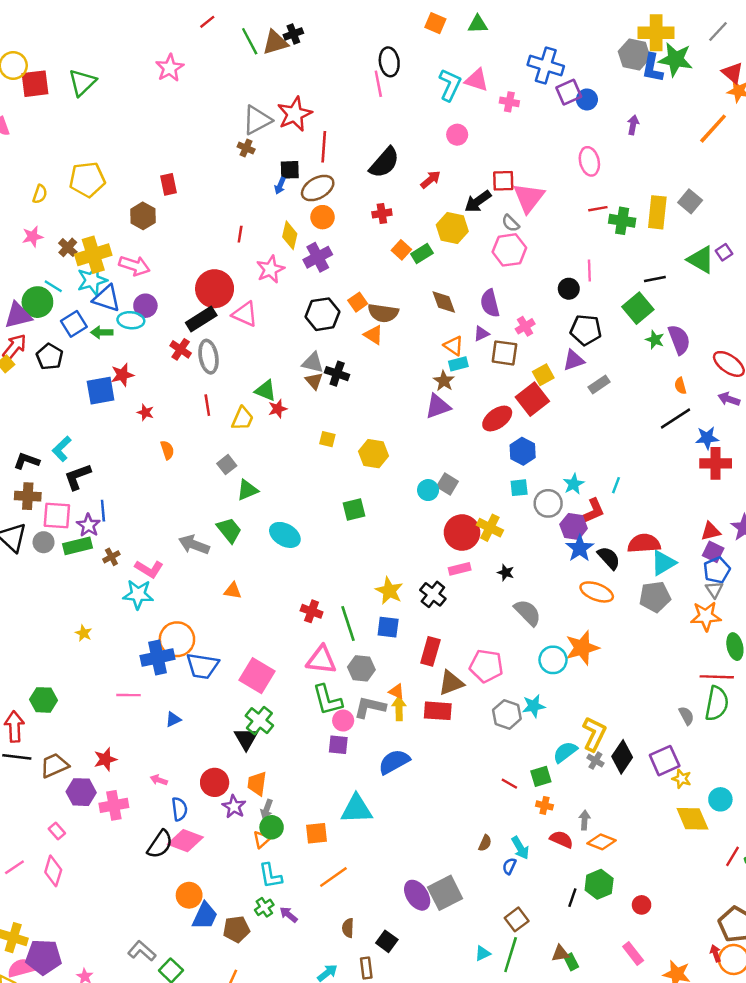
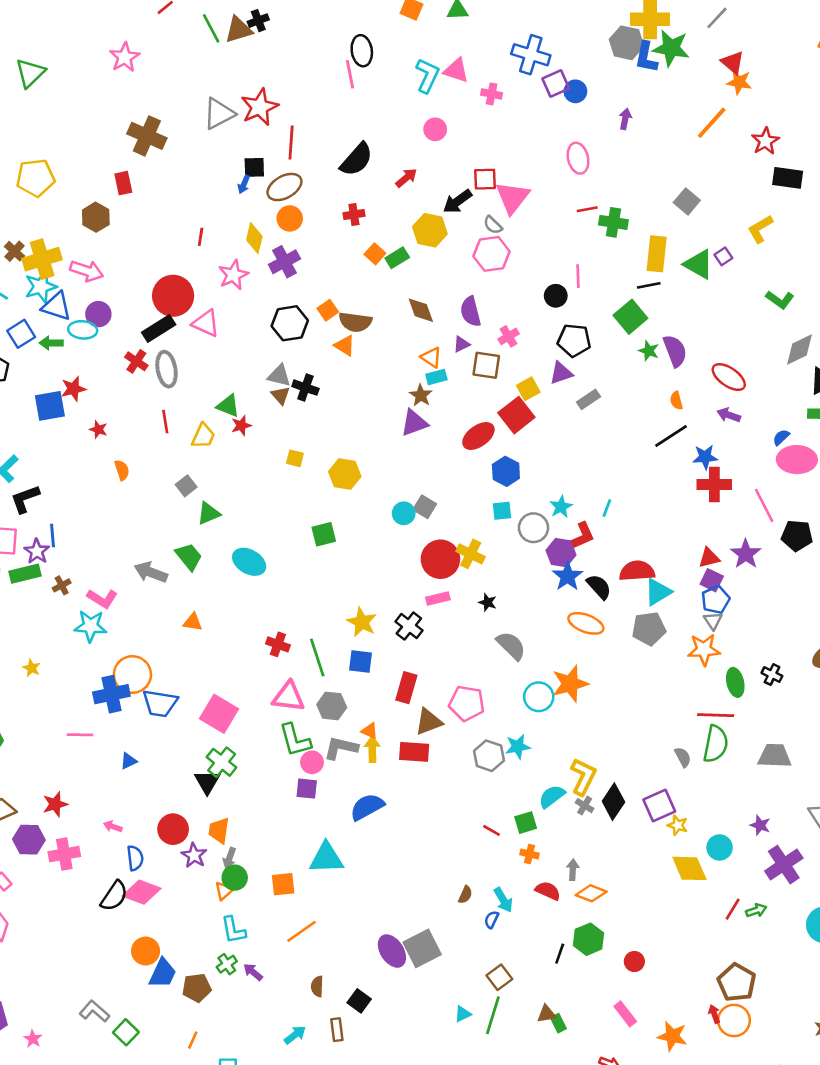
brown cross: (246, 148) -> (147, 136), moved, size x2.0
yellow rectangle: (657, 212) -> (657, 254), moved

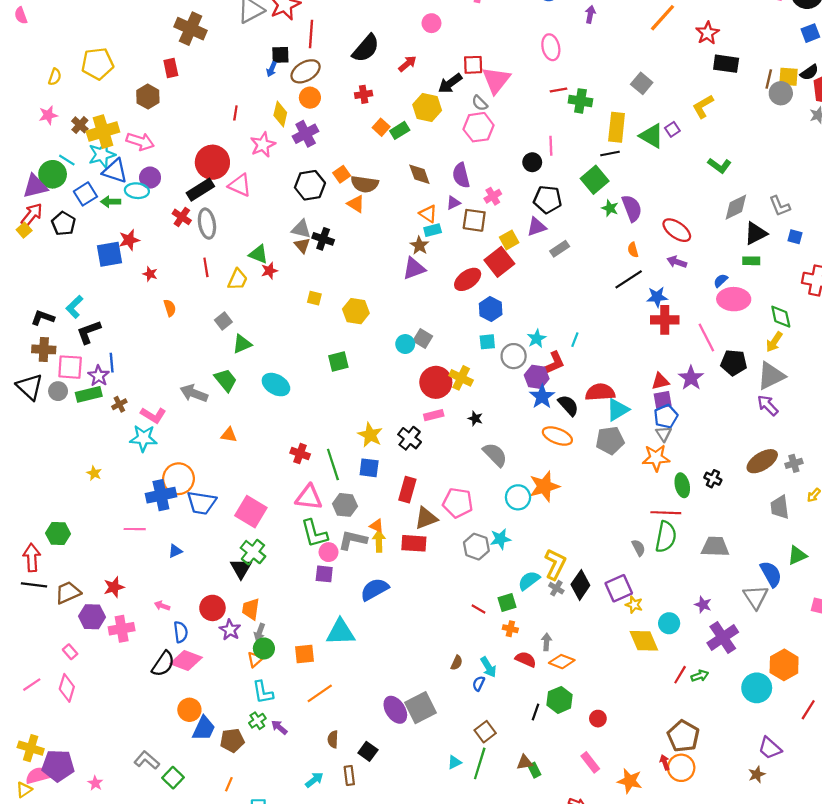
purple square: (712, 580) -> (663, 400), turned -36

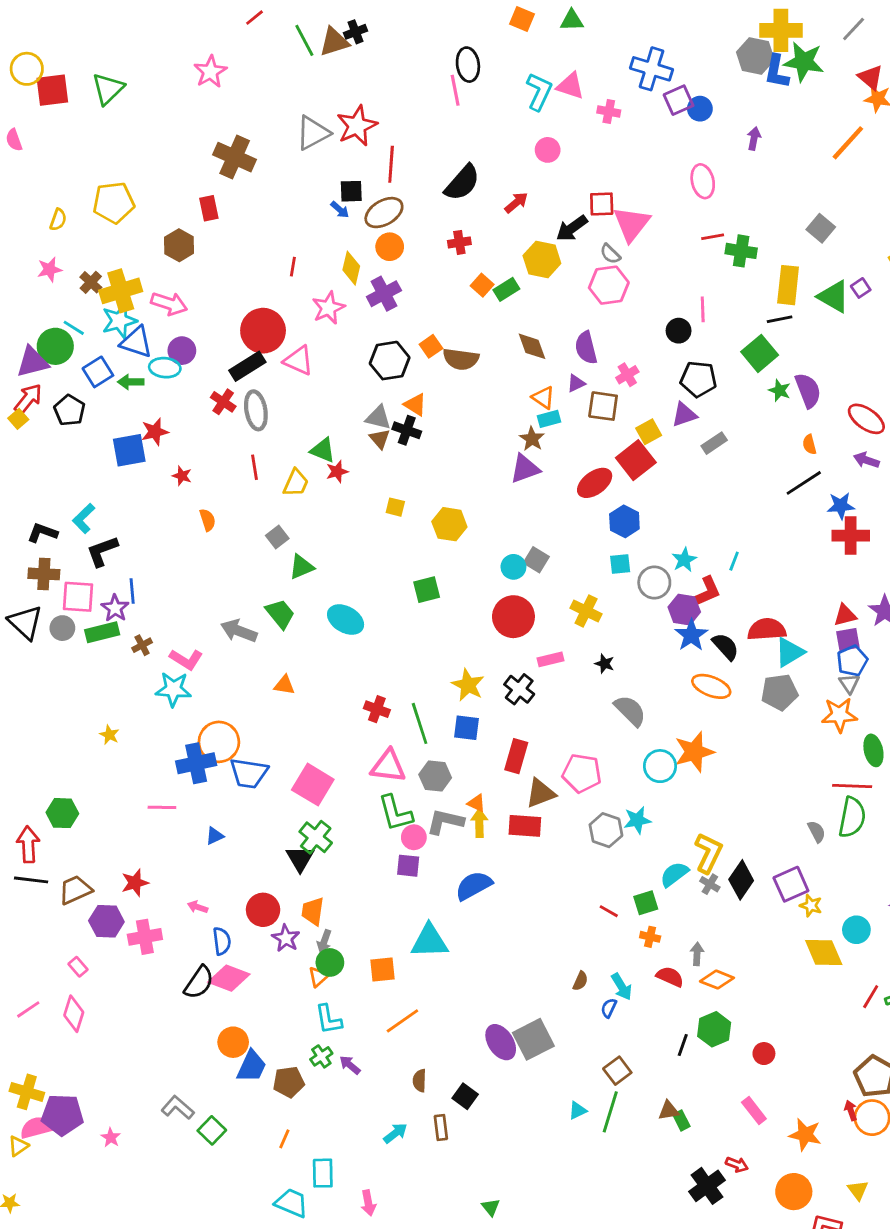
blue arrow: (272, 69) -> (340, 210), turned -72
orange triangle: (356, 204) -> (415, 405), moved
red circle: (436, 382) -> (513, 617), moved

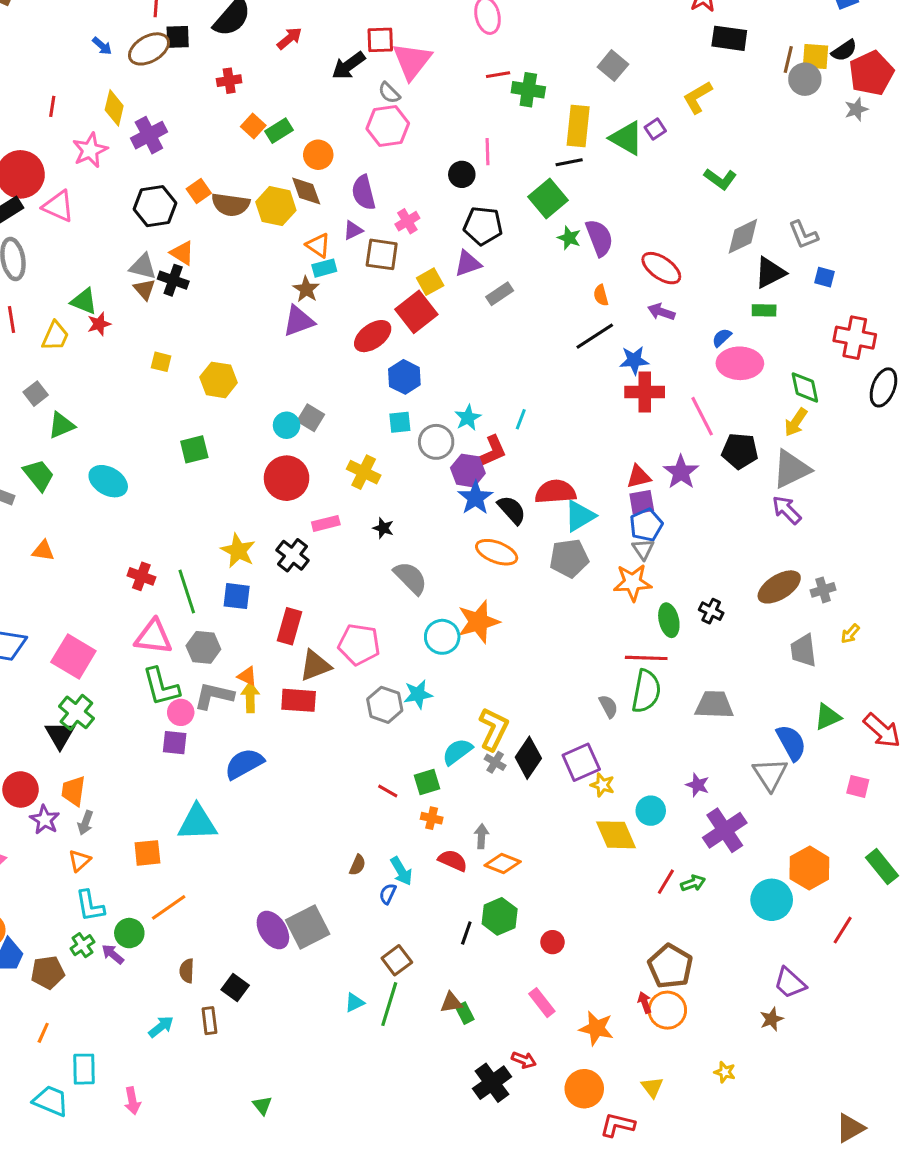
black square: (351, 191) -> (178, 37), moved
orange circle: (390, 247) -> (318, 155), moved
yellow hexagon: (542, 260) -> (276, 206), moved
green circle: (330, 962) -> (129, 933), moved

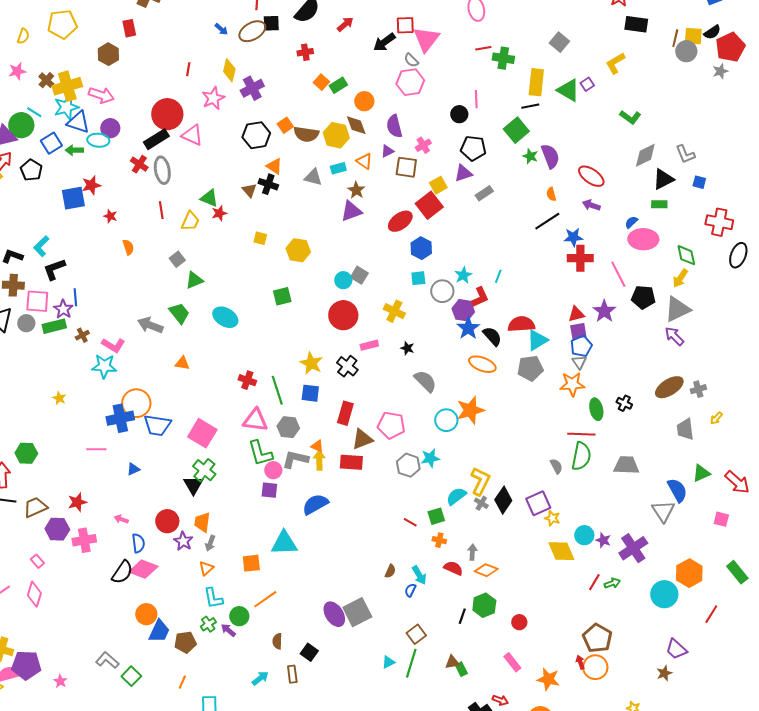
gray triangle: (143, 267) -> (313, 177), moved
cyan rectangle: (324, 268) -> (338, 168), moved
purple star: (698, 785) -> (603, 540), moved

